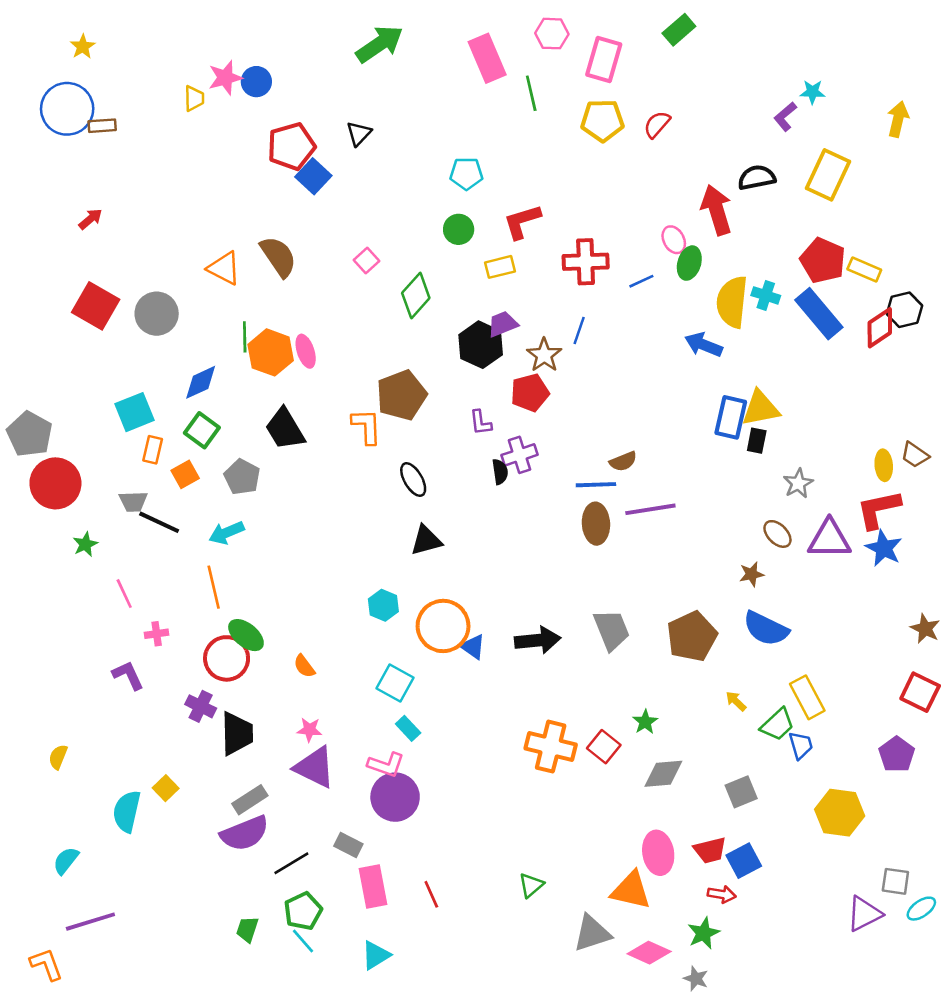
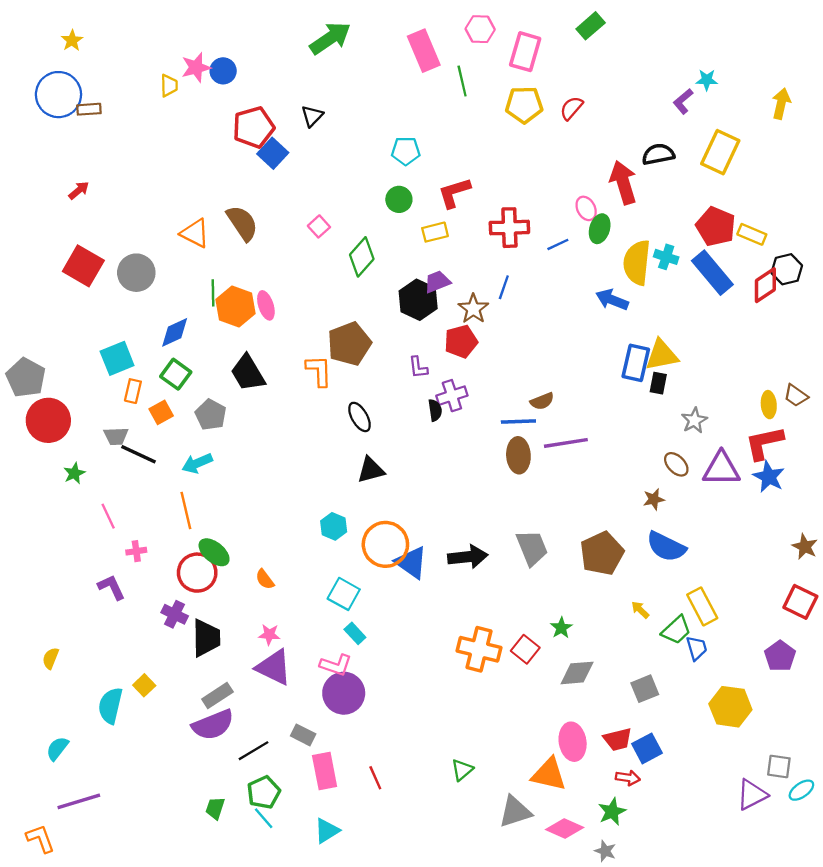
blue triangle: (473, 647) -> (411, 562), size x1.5

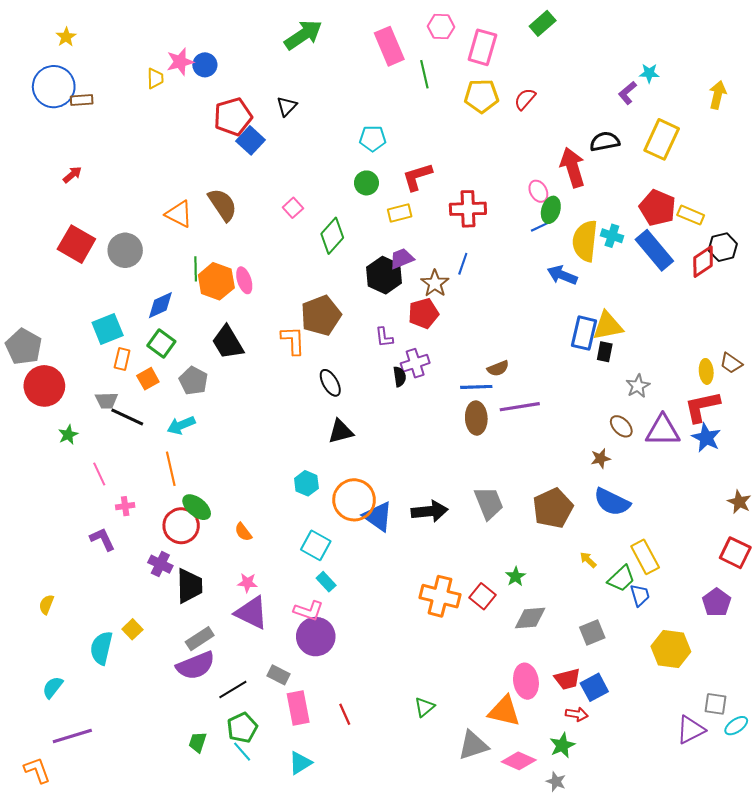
blue line: (558, 244) -> (540, 226), moved

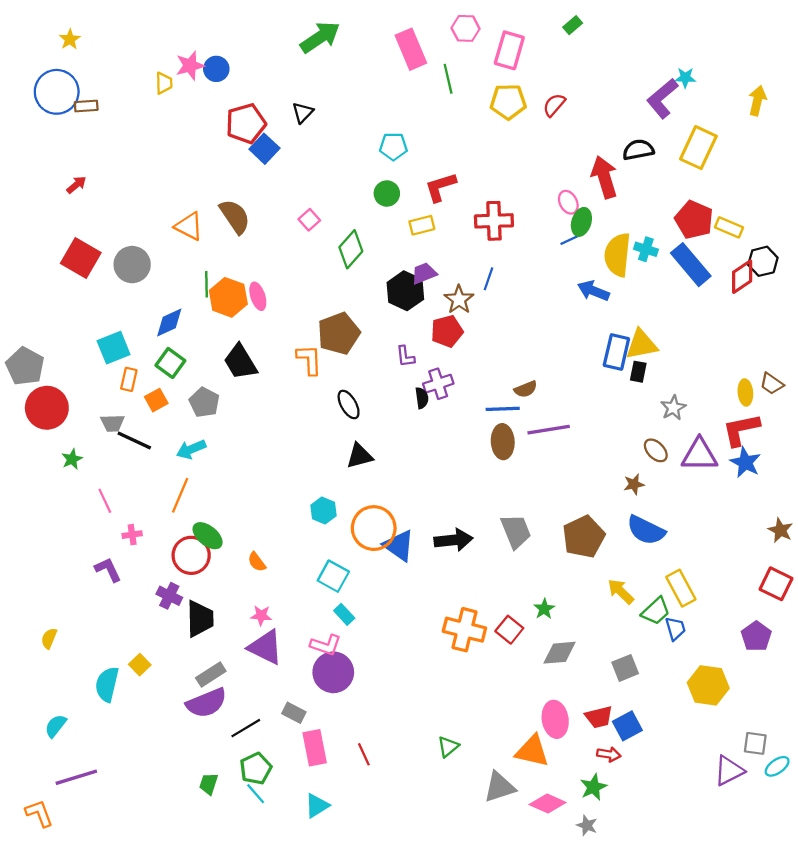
green rectangle: (543, 23) -> (573, 25), size x0.7
purple L-shape: (627, 93) -> (662, 98), size x1.6
orange line: (171, 469) -> (180, 495), turned 36
yellow arrow: (588, 560) -> (621, 591), size x1.5

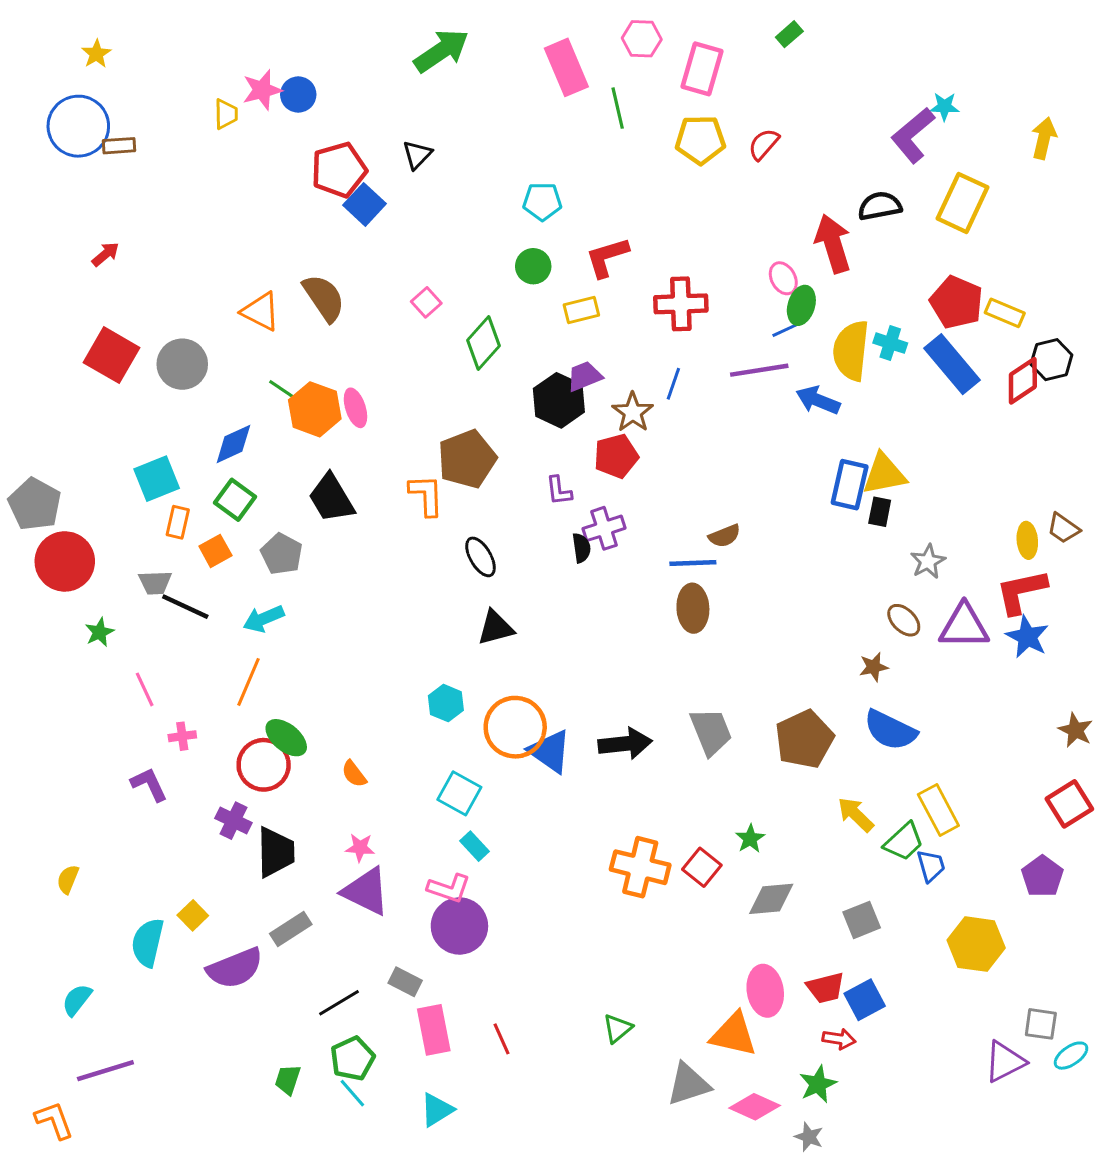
green line: (206, 284) -> (285, 391), turned -55
purple line: (549, 430) -> (759, 370), moved
red square: (776, 584) -> (1069, 804), turned 32
purple semicircle: (206, 703) -> (235, 968), moved

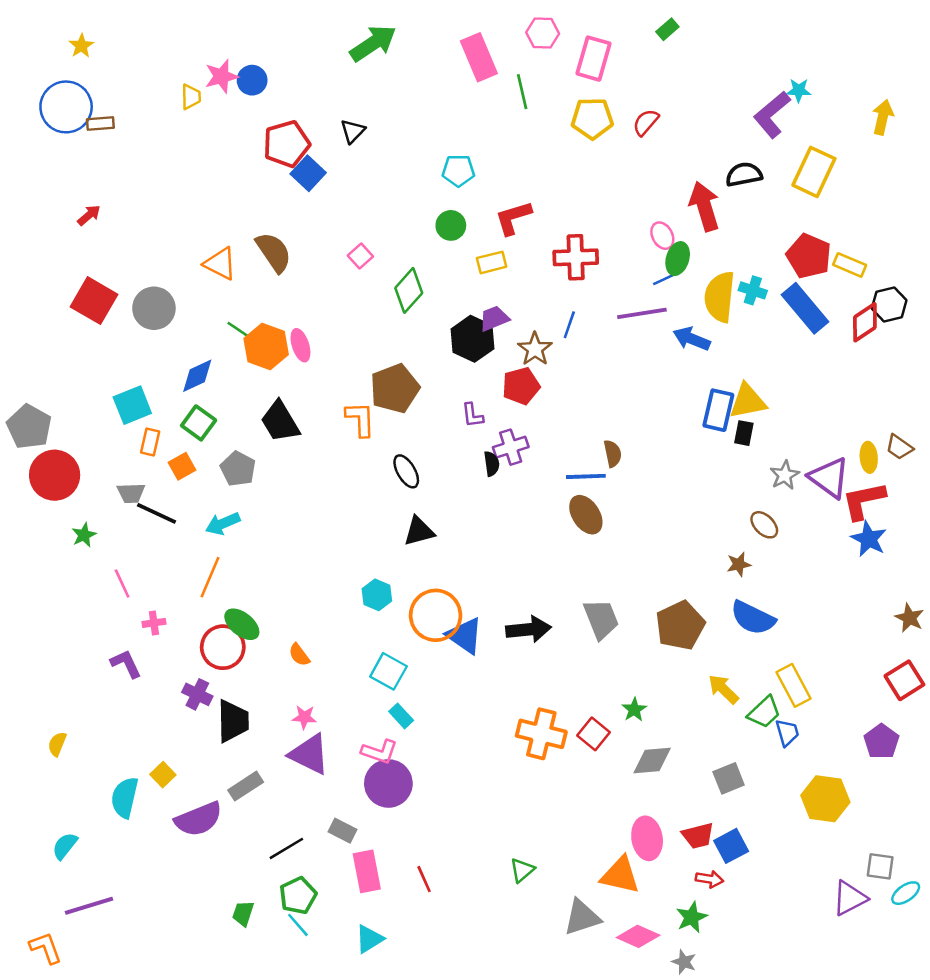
brown semicircle: (725, 536) -> (613, 453), turned -80
brown ellipse: (693, 608) -> (586, 515), turned -30
purple triangle: (964, 626) -> (829, 478), moved, turned 36

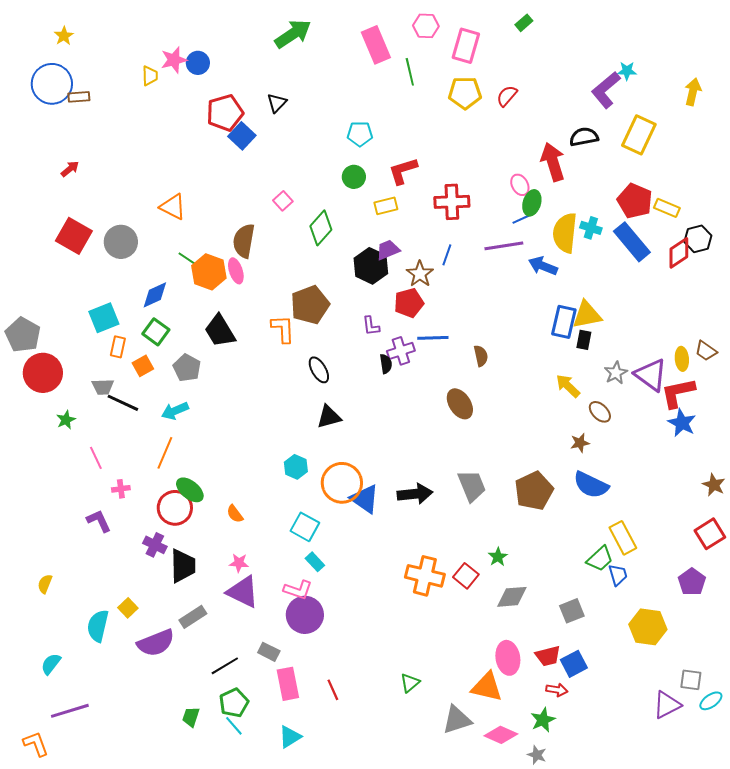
brown semicircle: (274, 252) -> (244, 241), moved, turned -136
blue line: (586, 476) -> (433, 338), moved
yellow arrow: (723, 689) -> (568, 386), moved

